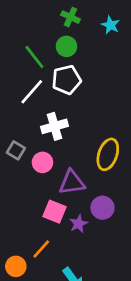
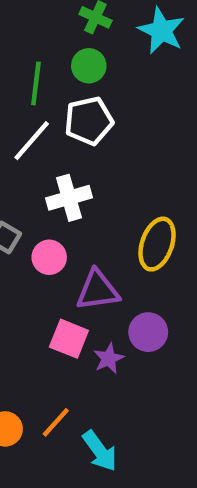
cyan star: (110, 25) -> (161, 31), size x1.5
green line: (34, 57) -> (36, 83), turned 45
orange line: (41, 249) -> (56, 422), moved

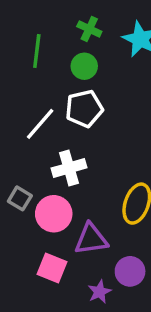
green line: (36, 83) -> (37, 51), moved
pink circle: (49, 257) -> (54, 214), size x1.4
pink square: (69, 339) -> (52, 268), moved

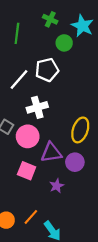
green circle: (84, 66) -> (64, 43), moved
purple circle: (130, 271) -> (75, 162), moved

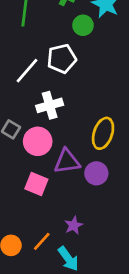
purple star: (57, 186) -> (74, 225), moved

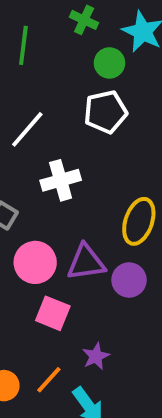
white pentagon: (62, 59) -> (106, 112), moved
pink circle: (38, 141) -> (35, 262), moved
pink square: (36, 184) -> (53, 313), moved

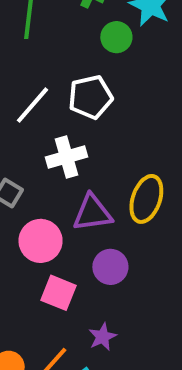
white pentagon: (106, 112) -> (90, 97), moved
purple triangle: (86, 262) -> (92, 213), moved
purple circle: (129, 280) -> (110, 267), moved

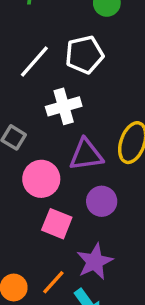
purple star: (102, 337) -> (95, 262), size x1.5

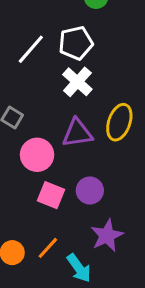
white cross: (64, 106) -> (77, 82), moved, turned -32
purple circle: (102, 201) -> (90, 191), moved
purple star: (95, 262) -> (107, 236), moved

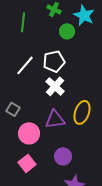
pink square: (51, 195) -> (27, 163), moved, turned 30

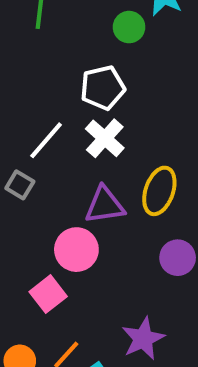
white line: (25, 65) -> (46, 140), moved
pink circle: (29, 133) -> (76, 250), moved
purple circle: (63, 156) -> (178, 258), moved

